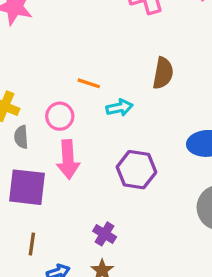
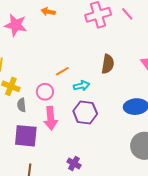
orange line: (89, 83) -> (62, 71), turned -48
purple hexagon: (136, 170) -> (85, 112), moved

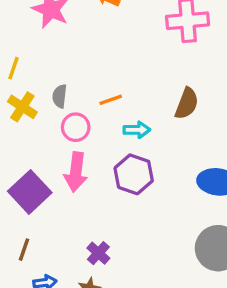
gray semicircle: (22, 105) -> (60, 96), moved
purple square: (26, 136) -> (30, 192), turned 30

